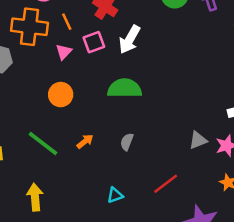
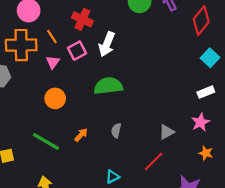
gray triangle: (198, 140) -> (167, 132), moved

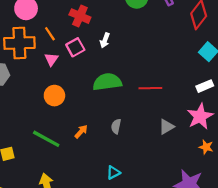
white arrow: (107, 44) -> (105, 40), size x0.6
pink star: (200, 122) -> (200, 116), size x1.4
red line: (154, 161) -> (150, 88), moved, turned 45

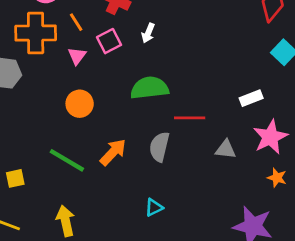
white rectangle: (205, 86) -> (251, 98), moved
red line: (150, 88) -> (190, 118), moved
gray semicircle: (116, 126) -> (159, 147), size x1.5
gray triangle: (166, 127) -> (226, 149), turned 35
orange arrow: (81, 132) -> (113, 152), size x1.5

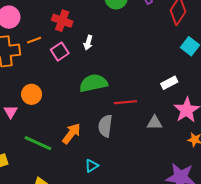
orange line: (76, 22) -> (34, 40), turned -72
pink triangle: (77, 56) -> (11, 112), moved
orange circle: (80, 104) -> (32, 94), moved
cyan triangle: (154, 207) -> (91, 166), moved

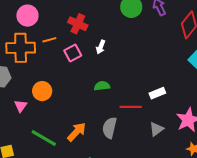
green semicircle: (93, 83) -> (102, 86), size x0.6
white rectangle: (169, 83) -> (157, 93), moved
gray triangle: (154, 123) -> (157, 129), turned -42

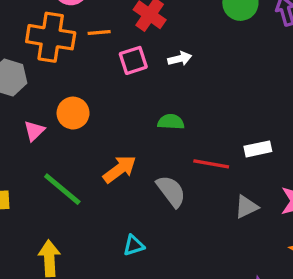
white arrow: (101, 47) -> (180, 59), turned -136
gray semicircle: (109, 128) -> (171, 191), turned 120
orange arrow: (77, 132) -> (120, 169), moved

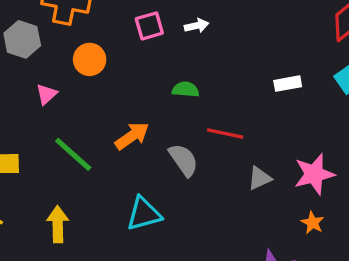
orange circle: (73, 113) -> (90, 59), moved
white rectangle: (258, 149) -> (288, 84), moved
cyan triangle: (134, 245) -> (144, 214), size x1.6

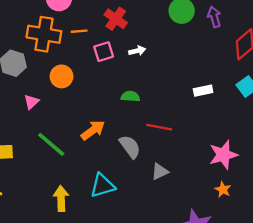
gray triangle: (260, 178) -> (160, 172), moved
yellow arrow: (58, 224) -> (61, 199), moved

